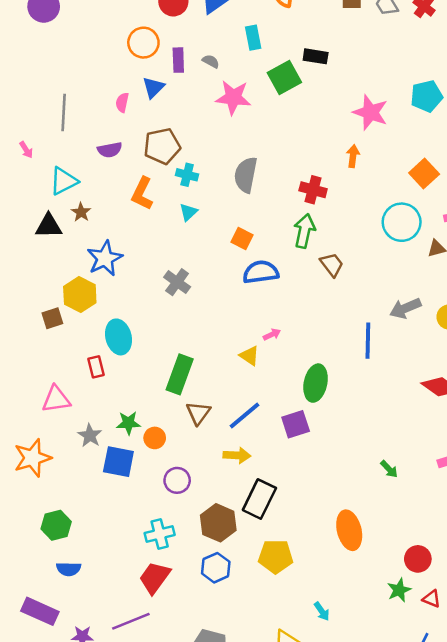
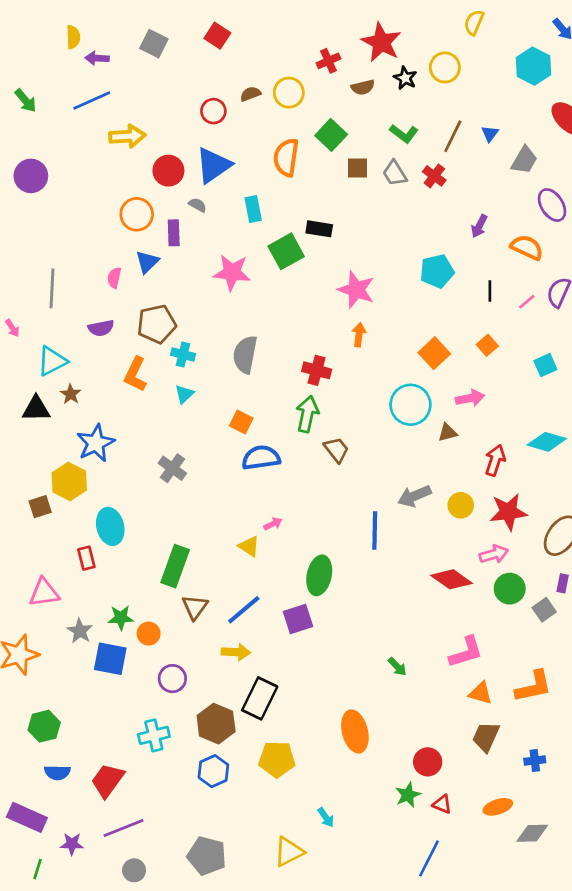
gray semicircle: (211, 61) -> (198, 205), moved
pink star: (370, 112) -> (356, 290), moved
red trapezoid: (155, 578) -> (108, 780), moved

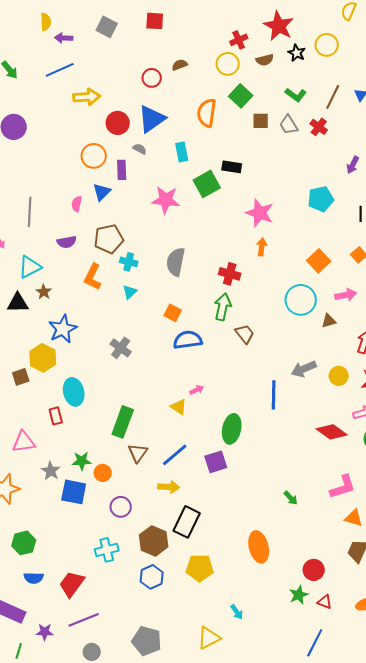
red square: (217, 36) -> (155, 21), turned -30
yellow circle: (289, 93) -> (228, 64), moved

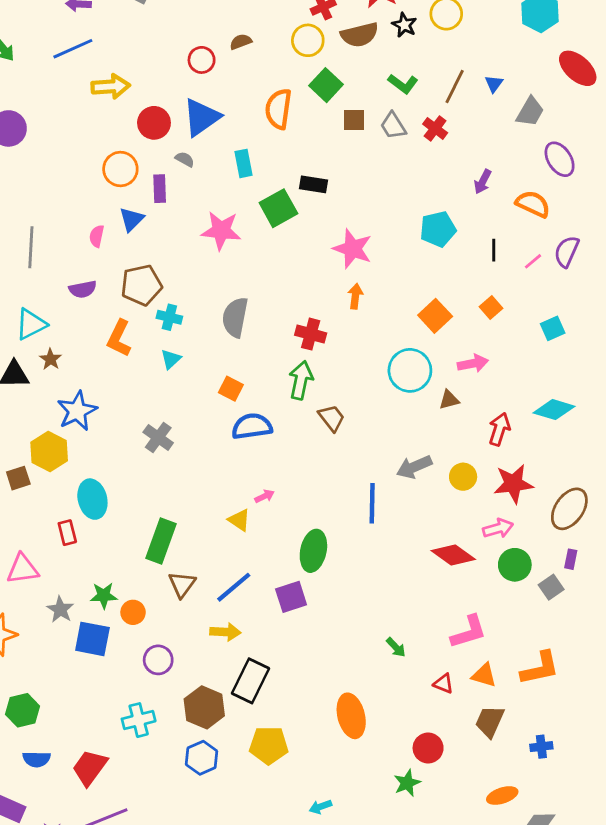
brown semicircle: (265, 60) -> (360, 35), size x1.5
red triangle: (325, 602) -> (443, 684), moved
cyan arrow: (237, 612) -> (320, 807), turned 105

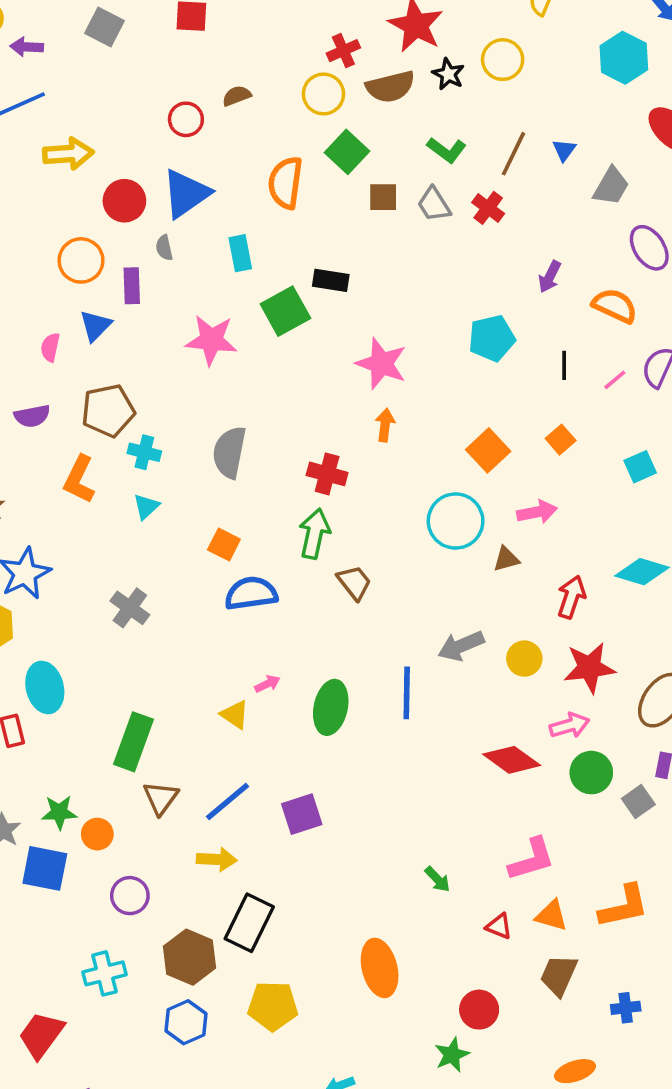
gray semicircle: (185, 159) -> (164, 248), turned -132
green ellipse: (313, 551) -> (331, 707), moved

